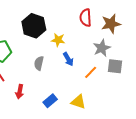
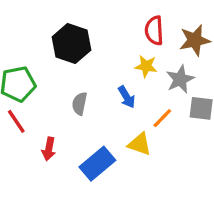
yellow star: (58, 40) -> (146, 66), moved
blue rectangle: (50, 101) -> (97, 164), size x1.5
yellow triangle: (78, 102) -> (140, 144), moved

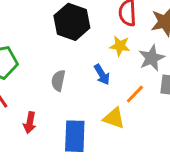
black hexagon: (71, 44) -> (72, 22), moved
blue rectangle: (97, 164) -> (75, 136), turned -48

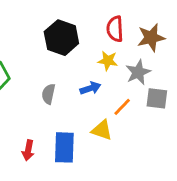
blue arrow: (102, 75) -> (90, 88), turned -78
red arrow: (30, 123) -> (28, 150), moved

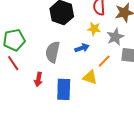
gray semicircle: (48, 94) -> (53, 52), size x1.5
red arrow: (28, 150) -> (38, 79), moved

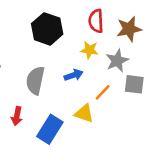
blue rectangle: (64, 89) -> (50, 129), turned 30

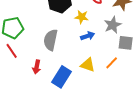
yellow star: (89, 50) -> (82, 17), moved
blue arrow: (74, 75) -> (88, 36), moved
orange line: (103, 92) -> (112, 63), moved

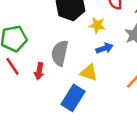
yellow triangle: (88, 65) -> (89, 72), moved
red arrow: (37, 67) -> (39, 71), moved

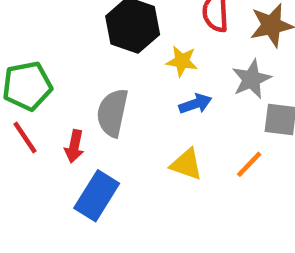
yellow triangle: (89, 72) -> (186, 164), moved
blue rectangle: (73, 98) -> (97, 196), moved

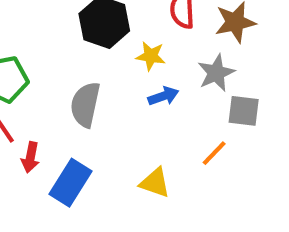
red arrow: (74, 146) -> (30, 157), moved
yellow triangle: (186, 164) -> (155, 183), moved

